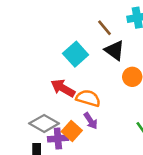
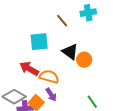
black triangle: (115, 50) -> (70, 52), moved
cyan square: (76, 54) -> (39, 42), turned 36

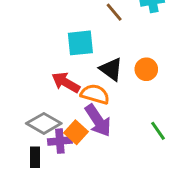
black triangle: (70, 52) -> (111, 69), moved
purple arrow: (51, 95) -> (98, 121), size x1.6

